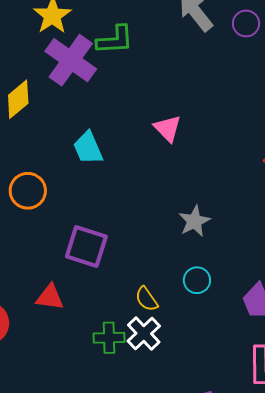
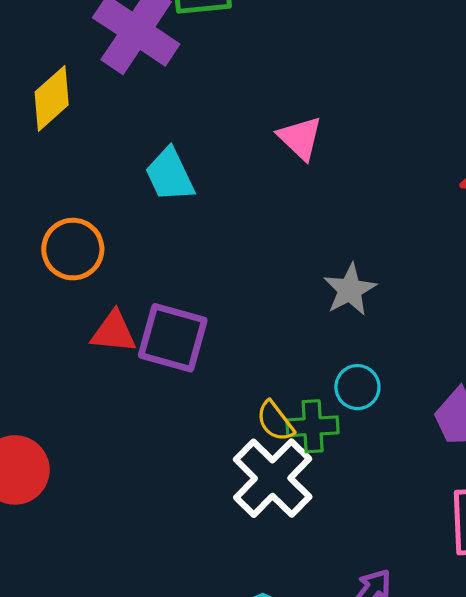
red triangle: (50, 297) -> (114, 332), moved
white cross: (144, 333) -> (273, 478), size x1.4
green cross: (109, 338) -> (313, 426), moved

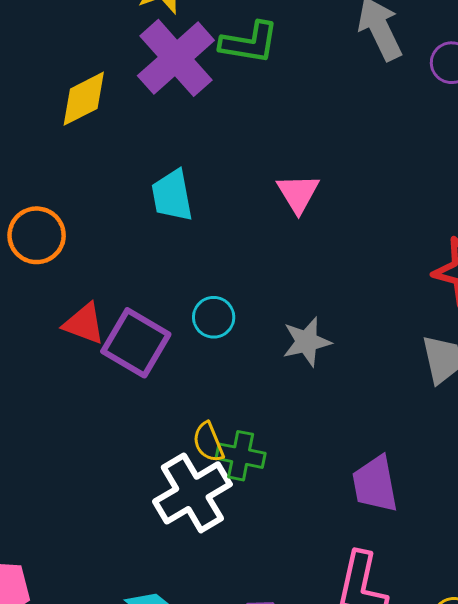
orange circle: (73, 249) -> (37, 235), moved
cyan circle: (357, 387) -> (214, 317), moved

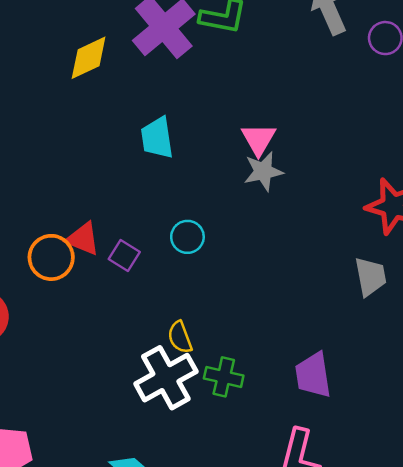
orange circle: (37, 235) -> (51, 257), moved
gray star: (307, 342) -> (263, 171), moved
purple square: (136, 343) -> (124, 255), size x0.6
green cross: (241, 456) -> (224, 377), moved

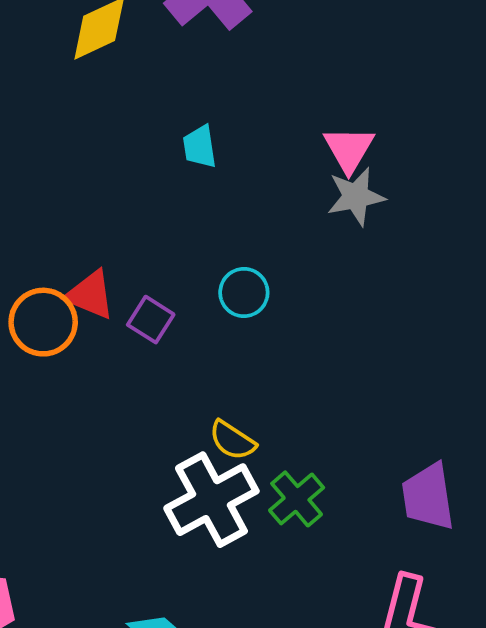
cyan trapezoid: (157, 138) -> (200, 147), size x0.7
yellow semicircle: (180, 337) -> (232, 440), turned -36
green cross: (224, 377) -> (297, 499), turned 36

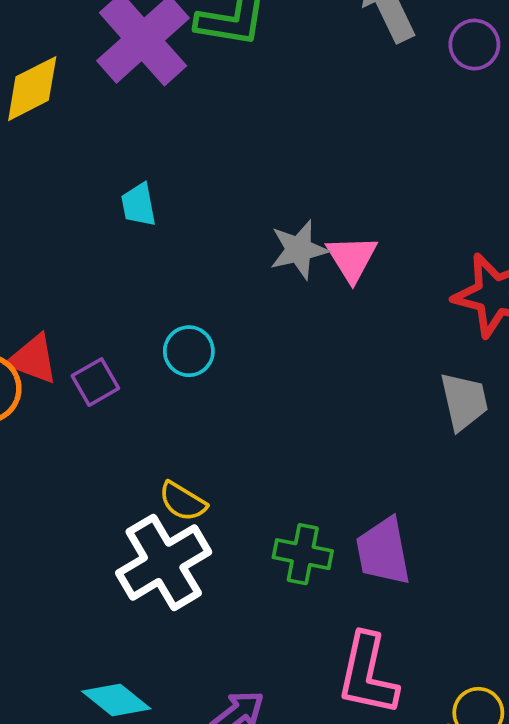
pink triangle: (349, 149) -> (352, 258), moved
purple square: (151, 320) -> (95, 382), turned 30
green cross: (297, 499) -> (303, 554), moved, turned -36

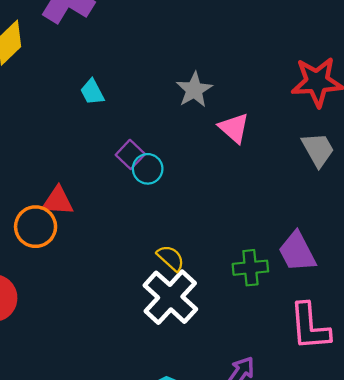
pink triangle: (352, 258) -> (234, 128), moved
purple square: (95, 382) -> (130, 154), moved
yellow semicircle: (183, 501) -> (171, 258), turned -152

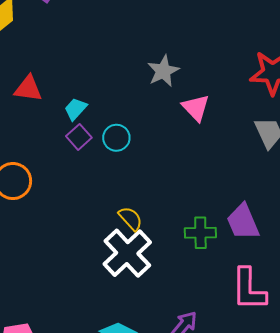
cyan trapezoid: (92, 92) -> (75, 109), moved, turned 65
purple square: (130, 154) -> (79, 137), moved
red triangle: (58, 201) -> (28, 89), moved

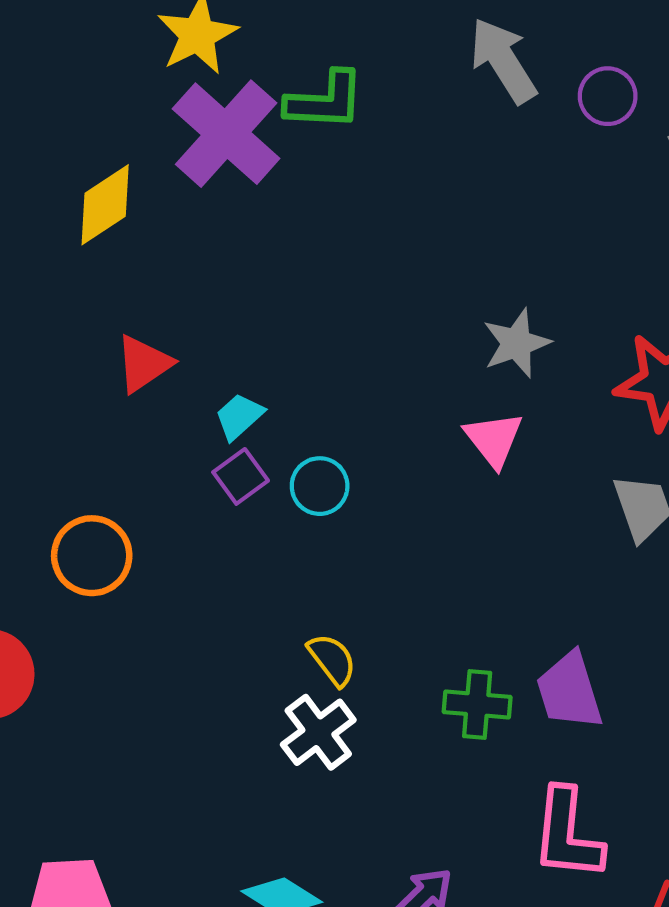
gray star: (163, 71) -> (516, 343), moved
red triangle: (28, 89) -> (144, 364), turned -48
white cross: (127, 253) -> (318, 732), size x0.7

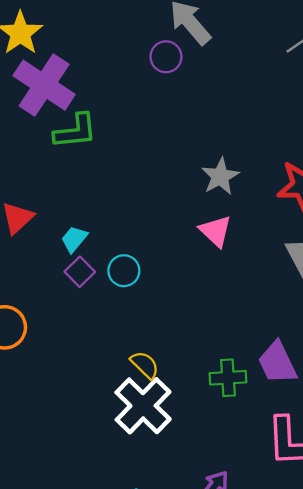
purple circle: (608, 96) -> (166, 57), moved
green L-shape: (325, 101) -> (75, 131), moved
white cross: (318, 732) -> (143, 406), size x1.4

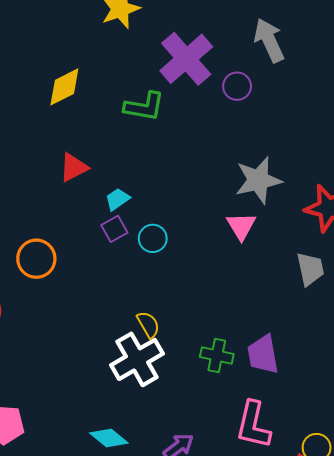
purple circle: (166, 57) -> (237, 86), moved
purple cross: (44, 85) -> (186, 59), moved
gray star: (220, 176) -> (258, 180), size x1.4

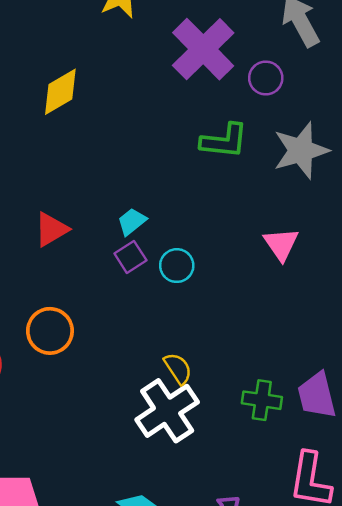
green L-shape: (144, 107) -> (224, 141), moved
red triangle: (74, 167) -> (51, 229), moved
gray star: (258, 180) -> (301, 150), moved
orange circle: (36, 259) -> (50, 331), moved

